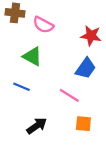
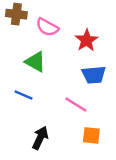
red star: (91, 36) -> (87, 40), moved, turned 30
blue trapezoid: (86, 68) -> (94, 75), turned 50
black arrow: (37, 126) -> (40, 138), turned -30

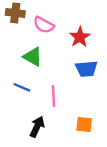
pink line: (76, 105) -> (54, 96), moved, turned 55

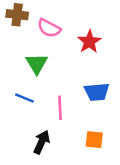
green triangle: (33, 57) -> (37, 64), turned 30
blue trapezoid: (86, 69) -> (97, 92), moved

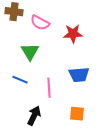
red star: (89, 42) -> (73, 34), turned 30

